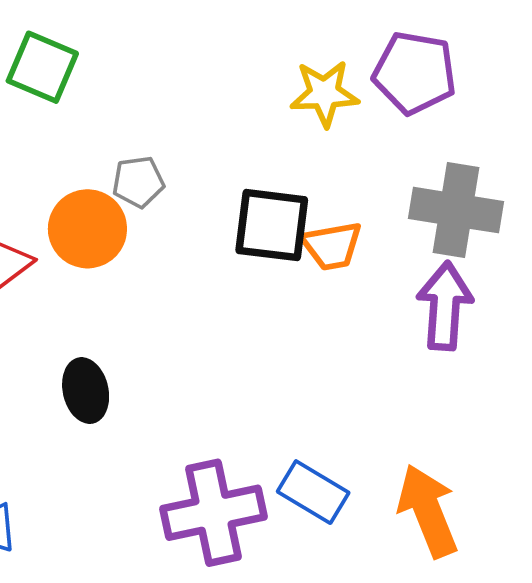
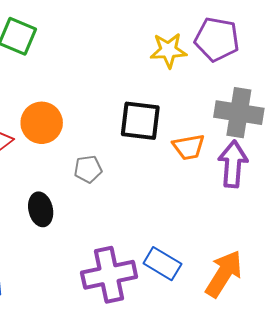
gray pentagon: (138, 182) -> (88, 169), moved
orange trapezoid: (332, 246) -> (189, 147), moved
orange arrow: (428, 511) -> (224, 274), turned 54

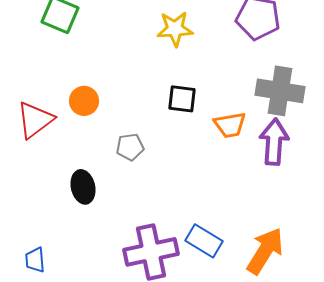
yellow star: (168, 50) -> (175, 29), moved
black square: (140, 121) -> (182, 99), size x0.7
orange circle: (42, 123) -> (84, 101), size x0.7

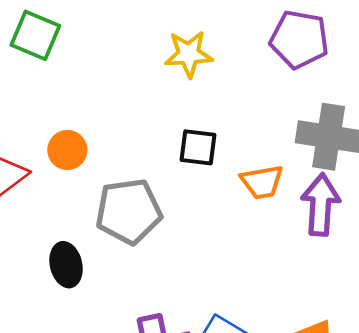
gray pentagon: (130, 147) -> (129, 211), size x1.8

